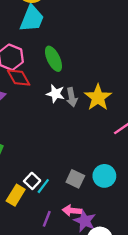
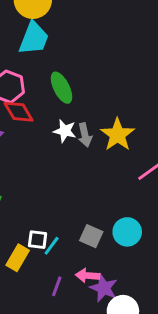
white square: (32, 181) -> (38, 240), turned -35

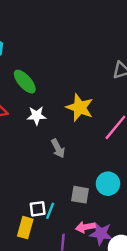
gray arrow: (85, 135) -> (58, 148), moved

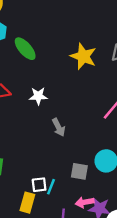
green ellipse: (25, 82) -> (25, 49), moved
yellow star: (80, 108) -> (83, 56), moved

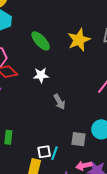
green ellipse: (25, 49) -> (41, 41), moved
yellow star: (83, 56) -> (79, 40), turned 30

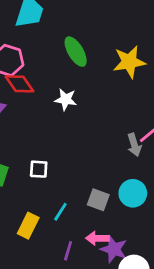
gray arrow: (59, 102) -> (134, 145), moved
white square: (44, 152) -> (39, 169), moved

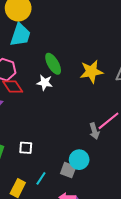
white star: (66, 99) -> (45, 83), moved
cyan circle: (133, 193) -> (79, 160), moved

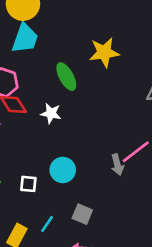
yellow star: (91, 72) -> (104, 52), moved
white star: (45, 83) -> (51, 113), moved
cyan circle: (79, 160) -> (63, 170), moved

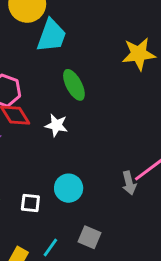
cyan trapezoid: (25, 38) -> (51, 36), moved
yellow star: (104, 52) -> (139, 54), moved

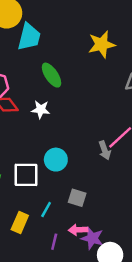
white square: (30, 203) -> (26, 175), size x1.6

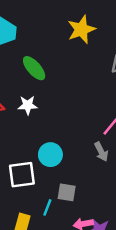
gray arrow: (105, 150) -> (101, 152), moved
gray square: (77, 198) -> (67, 192), moved

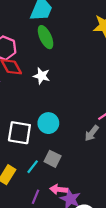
green ellipse: (34, 68) -> (46, 37), moved
gray arrow: (101, 152) -> (92, 133), turned 49

